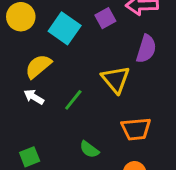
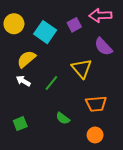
purple semicircle: (146, 49) -> (103, 47), turned 120

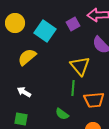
white arrow: (23, 81) -> (24, 92), moved
green line: (51, 83) -> (73, 88), moved, turned -35
green square: (20, 124) -> (21, 119), turned 32

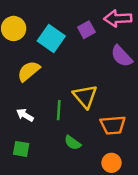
yellow triangle: (80, 66) -> (85, 96), moved
green line: (73, 88) -> (59, 110), moved

